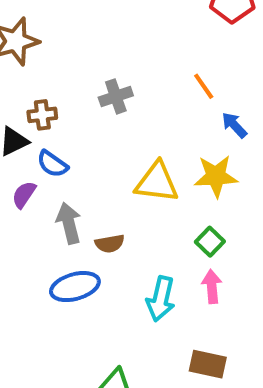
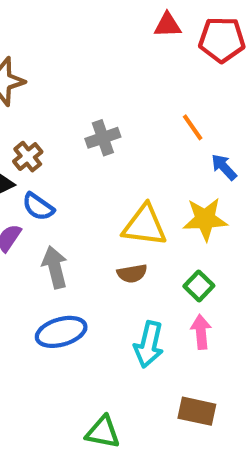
brown cross: (42, 115) -> (28, 157), turned -32
brown semicircle: (110, 244) -> (132, 273), moved

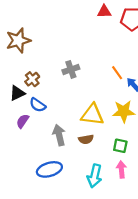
orange line: (193, 127) -> (117, 73), moved
gray arrow: (55, 267) -> (59, 135), moved
green square: (199, 286) -> (120, 146), turned -32

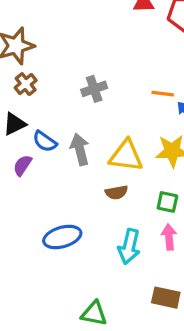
orange line: (117, 73) -> (163, 94), turned -48
brown cross: (32, 79) -> (26, 84), moved
gray arrow: (59, 135) -> (80, 149), moved

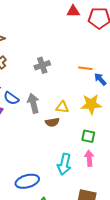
yellow triangle: (126, 156) -> (62, 107), size x0.6
brown semicircle: (116, 192) -> (52, 122), moved
blue ellipse: (62, 237) -> (27, 181), moved

